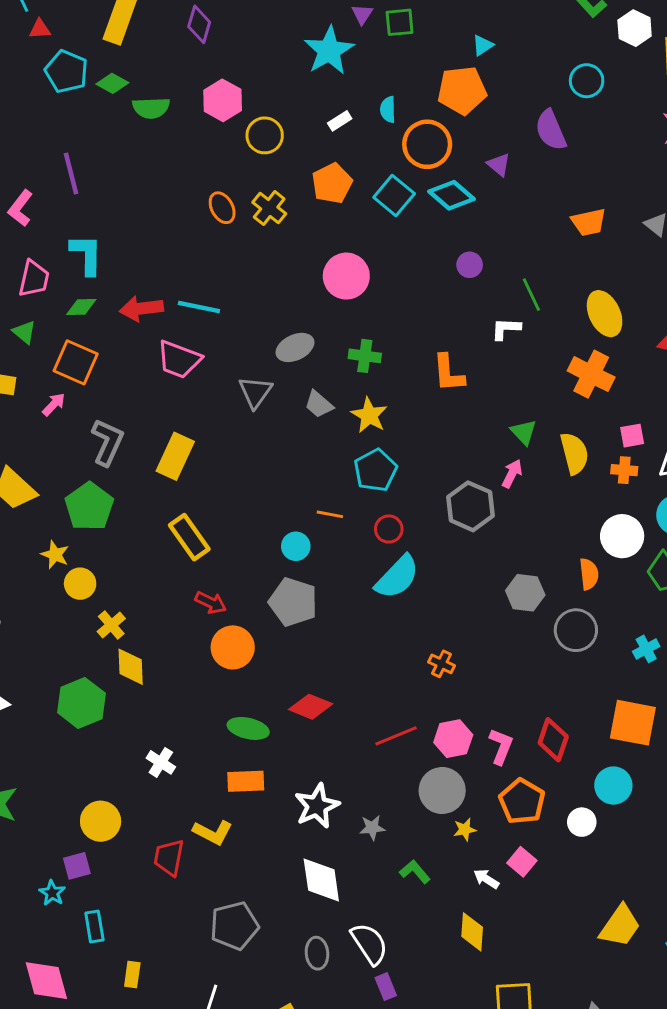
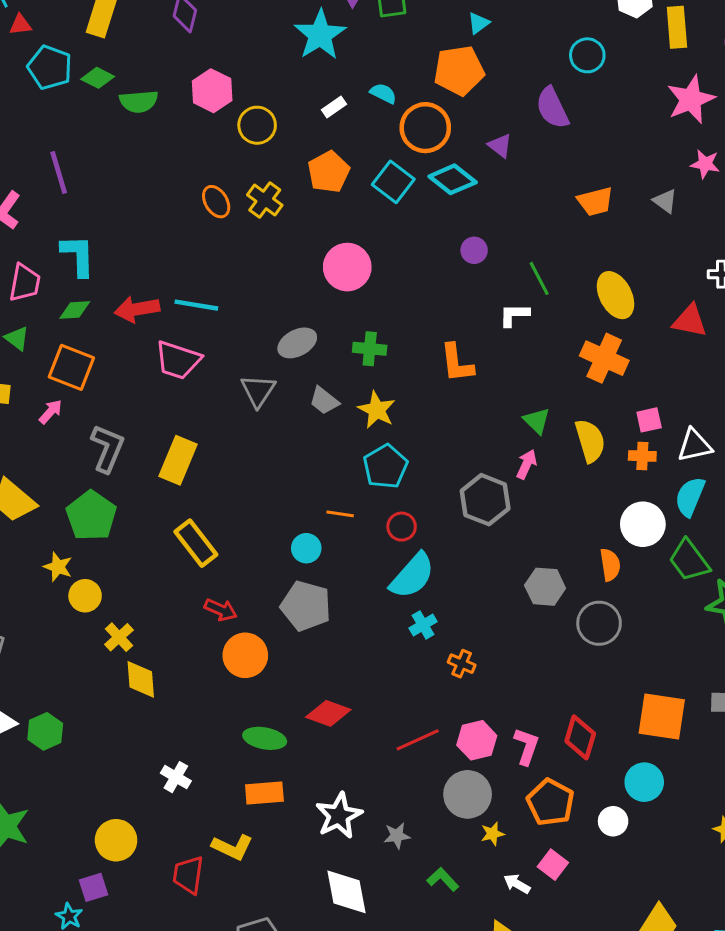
cyan semicircle: (388, 109) -> (383, 93), turned 120
cyan cross: (646, 649) -> (423, 625), moved
green hexagon: (81, 703) -> (45, 731), moved, size x0.7

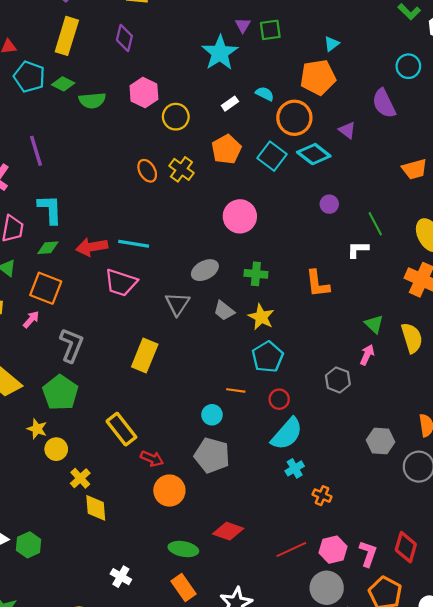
yellow rectangle: (178, 460) -> (145, 356), moved
gray hexagon: (485, 500) -> (338, 380), size x0.7
yellow rectangle: (196, 543) -> (121, 429), moved
orange rectangle: (264, 793) -> (183, 587), turned 60

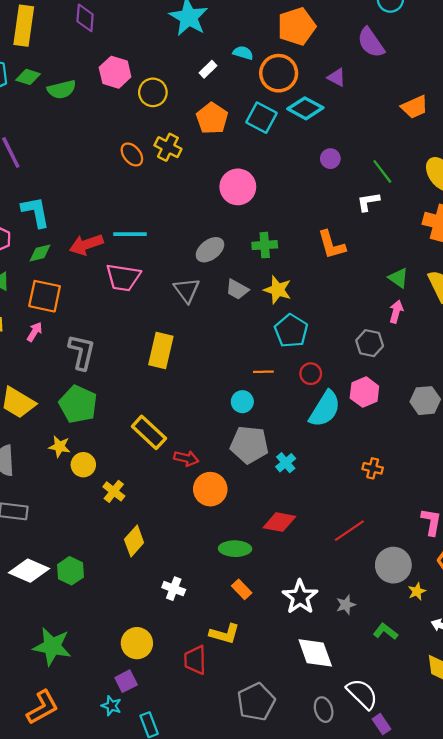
cyan cross: (295, 468) -> (286, 463), moved
yellow diamond: (96, 508) -> (134, 541), moved, turned 56
pink hexagon: (333, 550) -> (364, 392), moved
orange rectangle: (183, 587) -> (242, 589), size x0.7

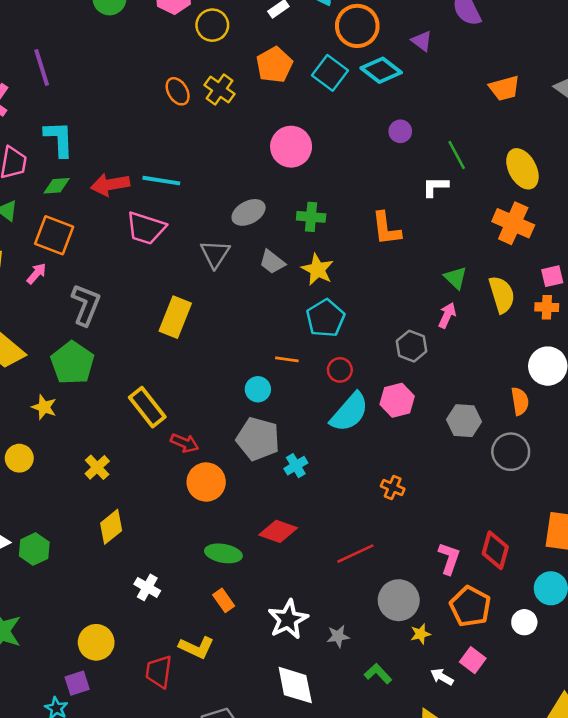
yellow circle: (83, 465) -> (19, 458), moved

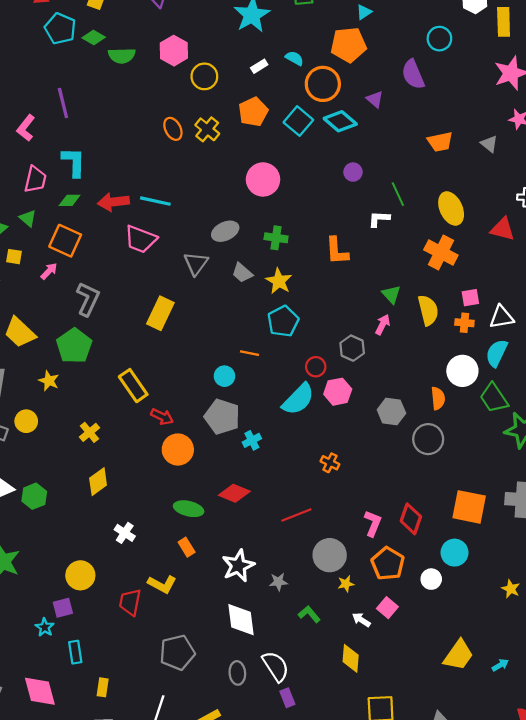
red circle: (340, 370) -> (316, 367), moved

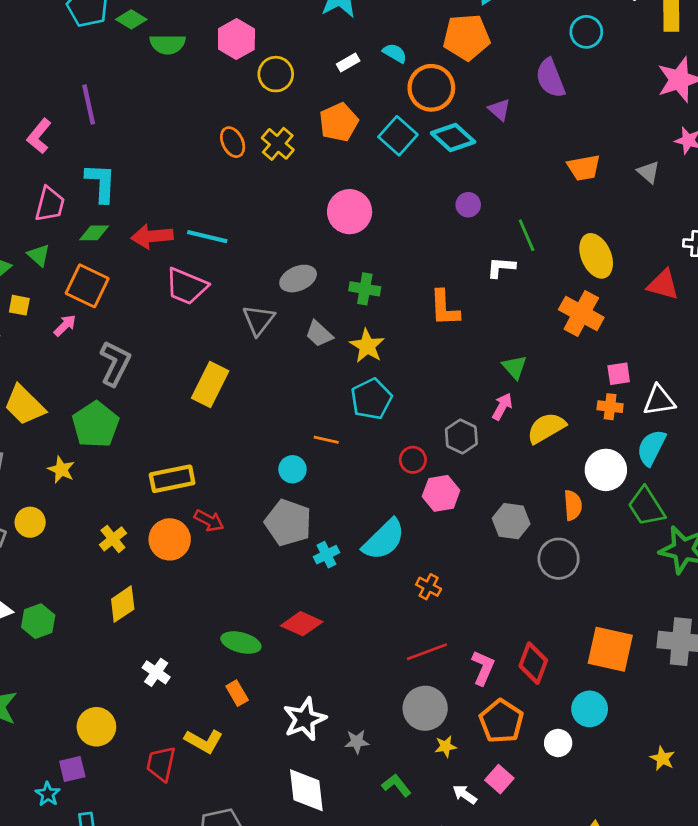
yellow semicircle: (428, 310) -> (546, 428), moved, turned -108
yellow rectangle: (133, 386) -> (172, 479), turned -68
cyan semicircle: (298, 399) -> (384, 540), moved
orange circle: (178, 449) -> (170, 539), moved
red line: (296, 515) -> (427, 652), moved

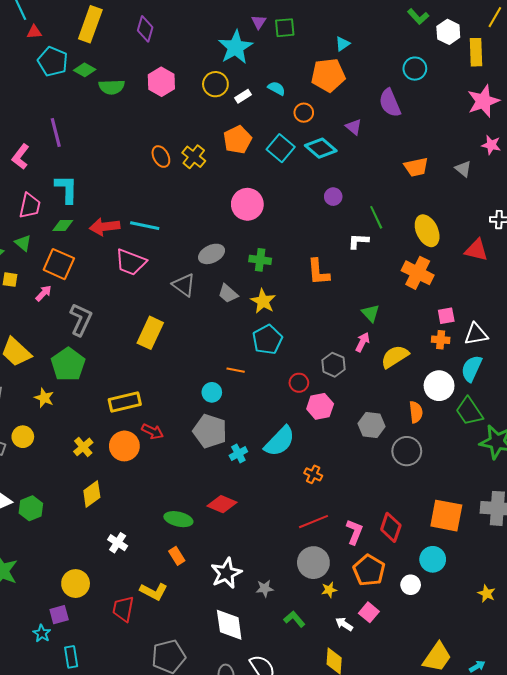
yellow circle: (276, 74) -> (215, 84), moved
orange circle: (431, 88) -> (304, 113), size x0.6
gray triangle: (258, 320) -> (184, 285), turned -30

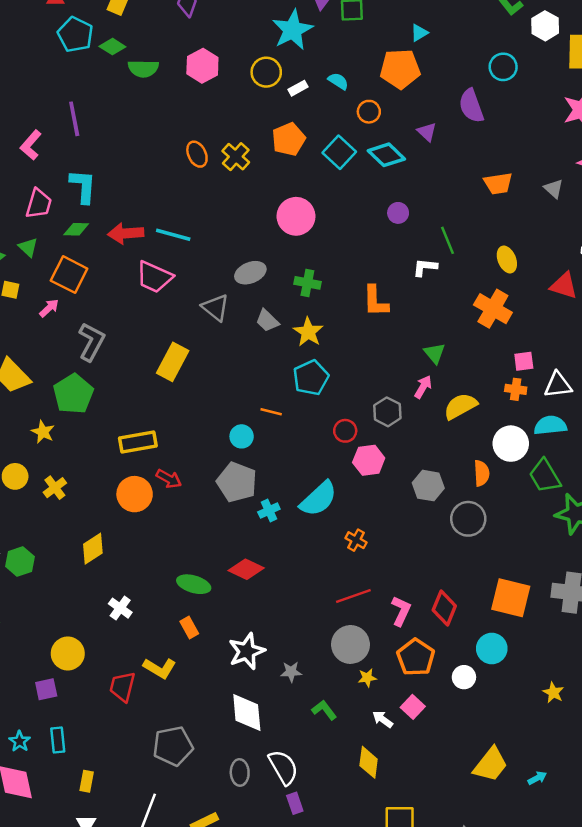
yellow ellipse: (427, 231) -> (507, 259), size x0.7
cyan semicircle: (472, 368) -> (550, 425), turned 56
yellow cross: (83, 447) -> (55, 488), moved
cyan star: (42, 633) -> (20, 741), moved

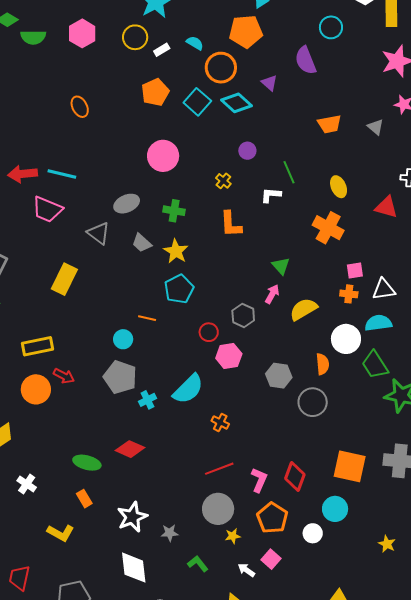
orange circle: (369, 112) -> (221, 68), size x1.6
yellow cross: (236, 157) -> (223, 181), moved, size x0.7
red trapezoid: (122, 687) -> (20, 578), moved

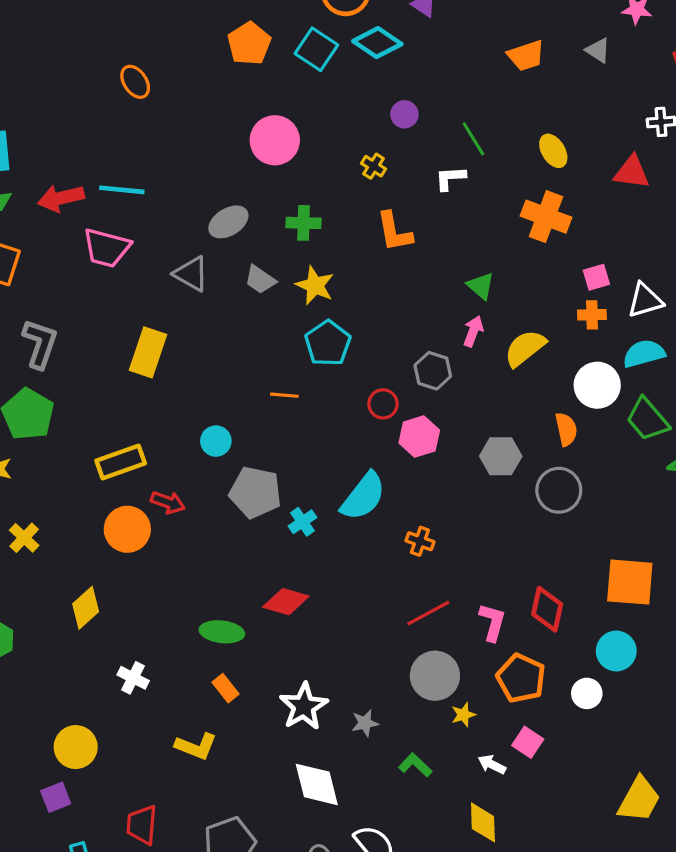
cyan circle: (123, 339) -> (216, 441), moved

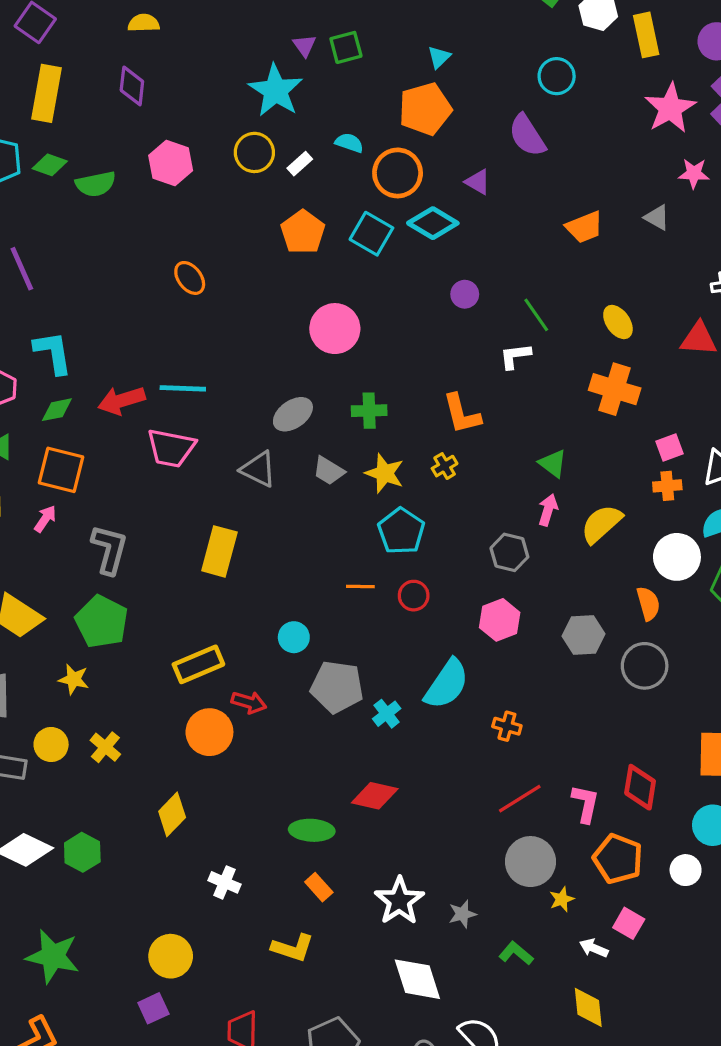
yellow cross: (374, 166) -> (445, 466), moved, turned 30
red circle: (383, 404) -> (414, 596), moved

